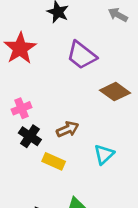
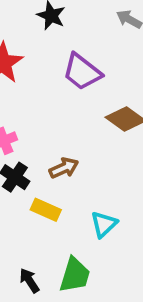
cyan triangle: (104, 154) -> (104, 224), moved

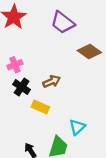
cyan triangle: (104, 224) -> (77, 127), moved

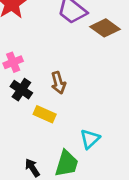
brown diamond: (89, 51) -> (105, 28), moved
brown arrow: (52, 81) -> (58, 83), turned 98

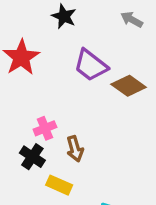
pink cross: (13, 62) -> (45, 128), moved

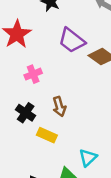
pink cross: (45, 128) -> (33, 74), moved

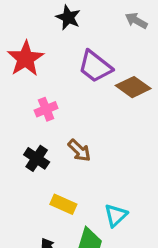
brown arrow: (59, 106) -> (79, 150), turned -30
yellow rectangle: (47, 135) -> (63, 204), moved

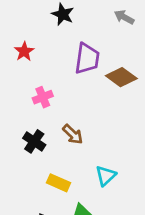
red star: (25, 59) -> (24, 51), size x0.6
purple trapezoid: (95, 67) -> (87, 59), turned -120
cyan triangle: (116, 215) -> (106, 176), moved

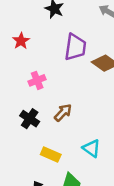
brown arrow: (73, 134) -> (63, 113), turned -90
cyan triangle: (106, 176) -> (91, 148), turned -42

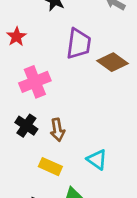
pink cross: (37, 80) -> (35, 82), size x1.5
brown arrow: (63, 113) -> (57, 130), moved, turned 126

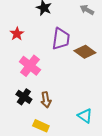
pink cross: (35, 82) -> (30, 66), turned -30
cyan triangle: (97, 160) -> (85, 116), moved

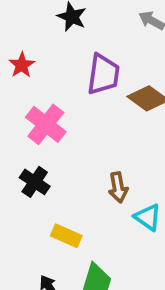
brown arrow: (46, 100) -> (118, 187), moved

